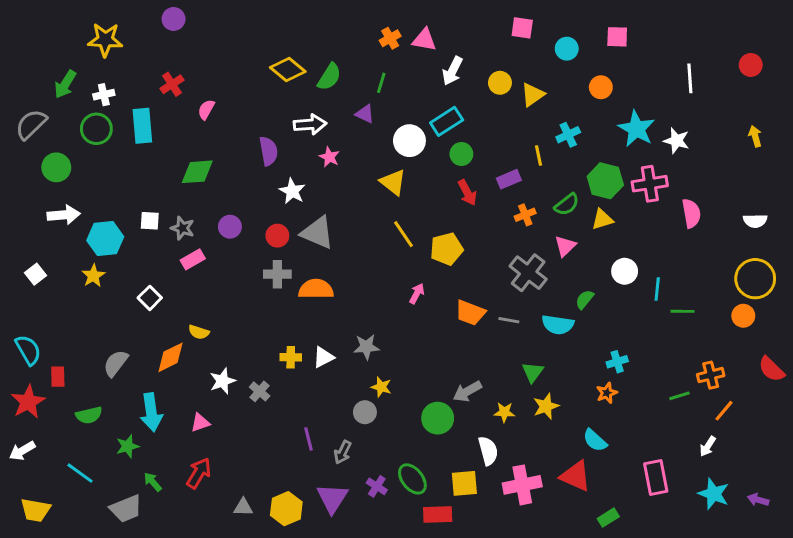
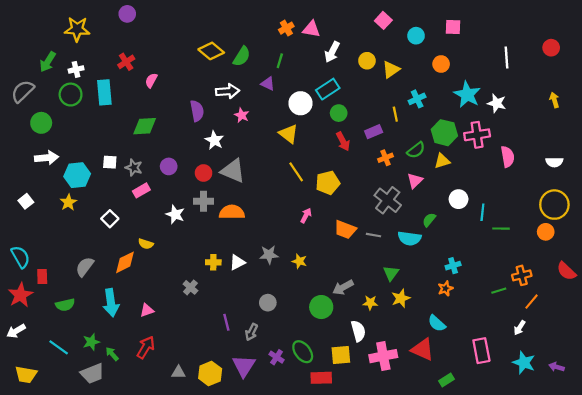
pink square: (522, 28) -> (383, 20), turned 35
white star: (222, 381) -> (175, 214), moved, turned -30
yellow star: (381, 387) -> (299, 261), moved
green star: (128, 446) -> (91, 342), moved

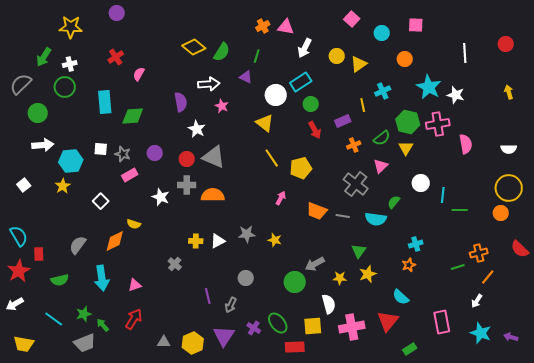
cyan rectangle: (104, 92) -> (105, 102), moved
yellow triangle: (442, 161) -> (406, 148), turned -42
red triangle: (423, 350) -> (388, 321), turned 45

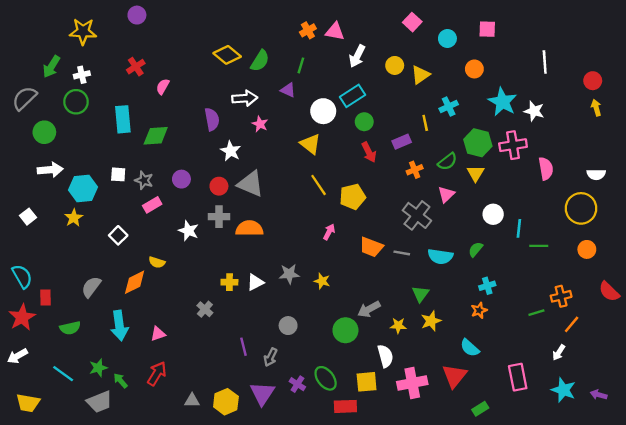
red circle: (506, 44) -> (593, 81), moved
yellow circle: (509, 188) -> (581, 208), moved
green semicircle: (394, 202) -> (476, 249), moved

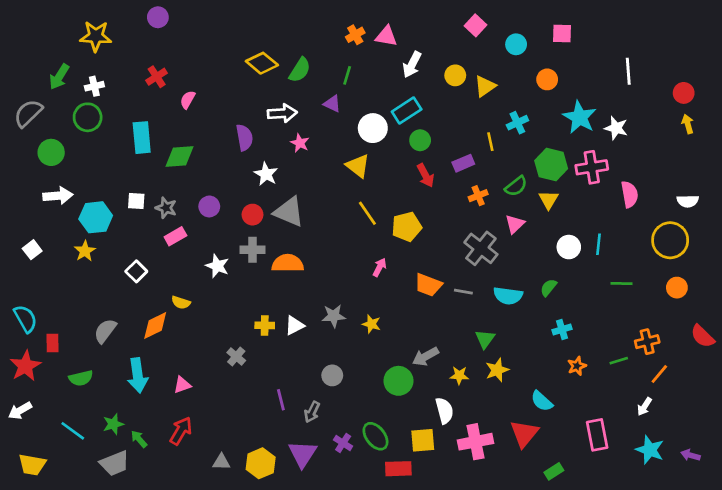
cyan line: (519, 228) -> (599, 244), moved
orange star: (479, 310) -> (577, 366), moved

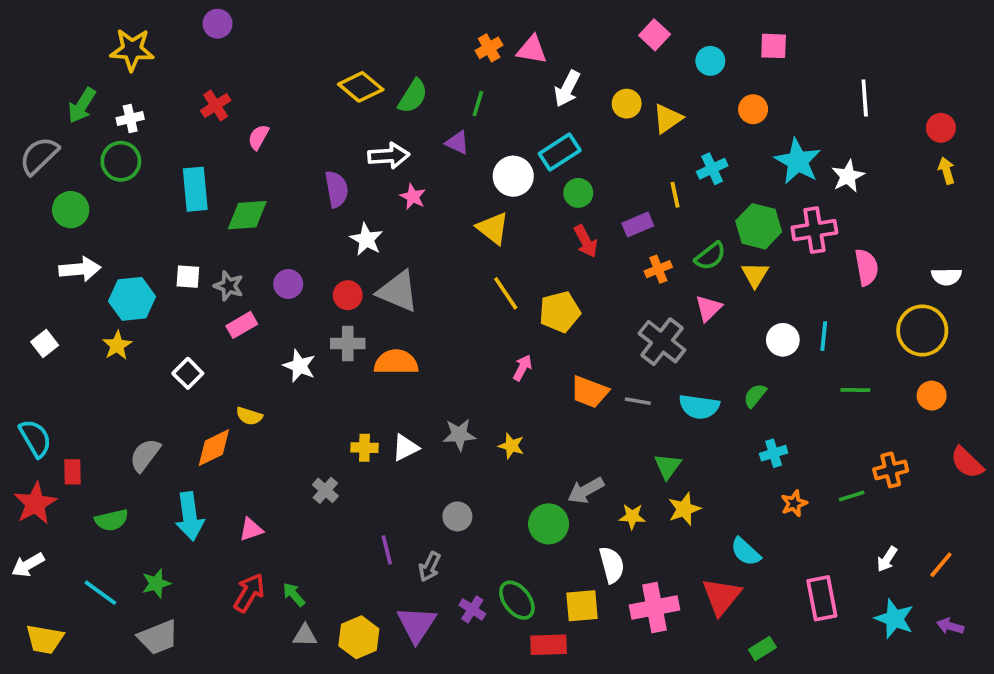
white star: (616, 128) -> (848, 176), turned 30
orange line: (659, 374) -> (941, 565), moved
green arrow: (139, 439) -> (294, 595), moved

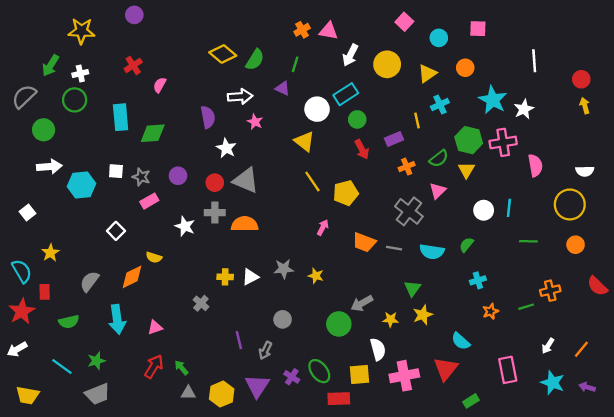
yellow circle: (627, 104) -> (387, 64), size x1.5
yellow triangle: (668, 119) -> (427, 73), moved
yellow star: (117, 345) -> (50, 253), moved

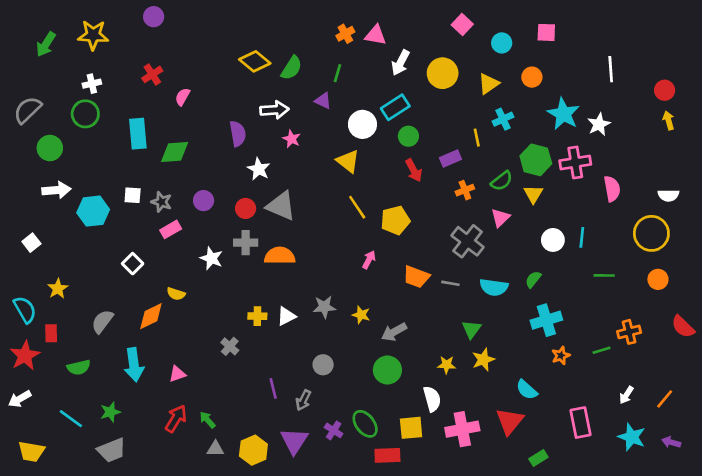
green arrow: (50, 65) -> (46, 44), moved
cyan cross: (478, 280) -> (546, 320), size x1.6
gray arrow: (362, 303) -> (394, 332), moved

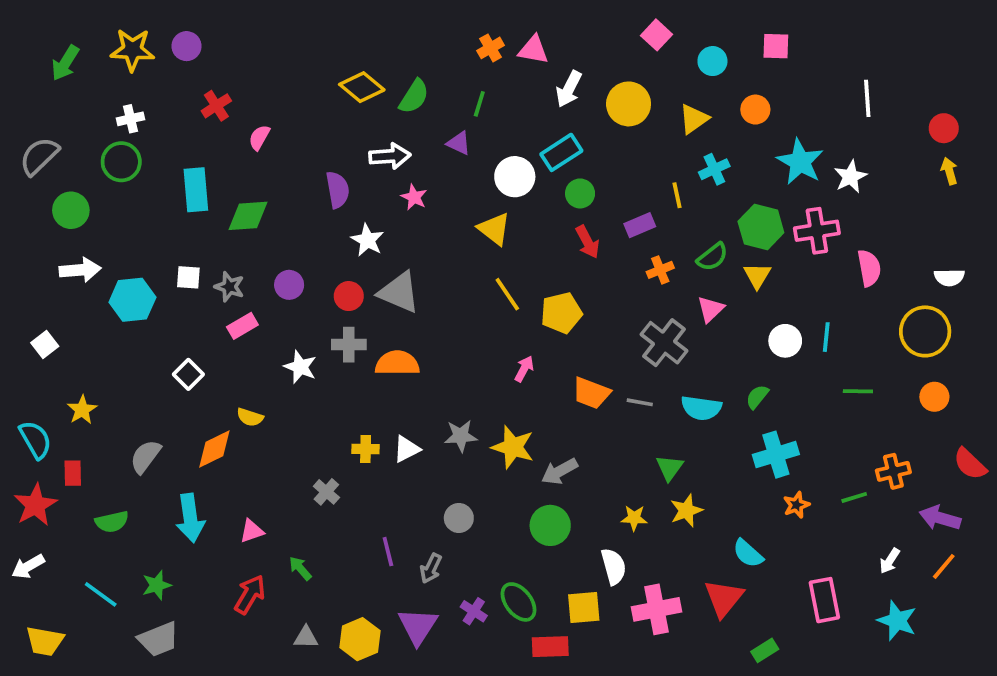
purple circle: (154, 17) -> (187, 46), moved
yellow star: (361, 315) -> (513, 447), size x1.6
green arrow: (207, 420) -> (300, 568), moved
purple arrow: (671, 442) -> (940, 518), moved, size x1.5

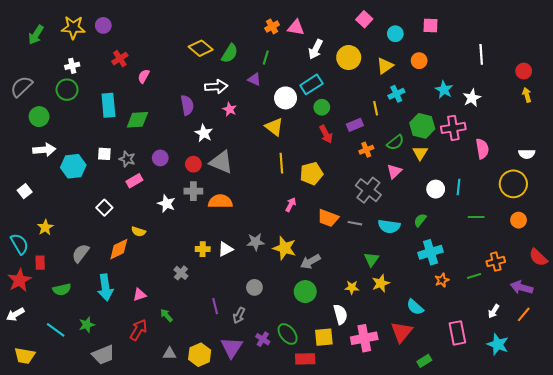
cyan star: (800, 162) -> (444, 90), size x0.7
yellow line: (507, 294) -> (281, 163), turned 30
gray trapezoid: (159, 639) -> (103, 355), moved

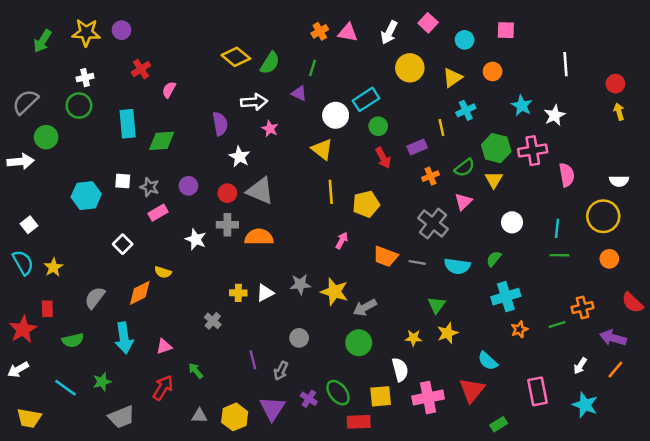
white arrow: (316, 49) -> (389, 33), moved
white arrow: (44, 150) -> (21, 161), moved
cyan line: (458, 187) -> (557, 228), moved
cyan semicircle: (19, 244) -> (23, 262), moved

